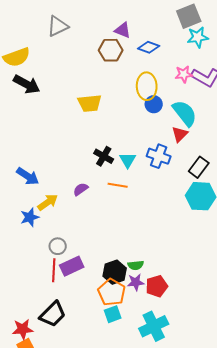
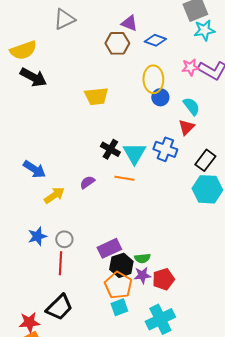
cyan semicircle: (185, 113) -> (191, 106), size x0.7
cyan triangle: (128, 160) -> (134, 153), size x1.4
blue star: (30, 217) -> (37, 236), moved
purple rectangle: (72, 266) -> (109, 248), moved

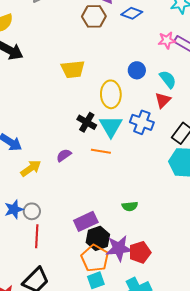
yellow ellipse: (153, 79) -> (111, 94), moved
gray circle: (64, 239) -> (32, 211), moved
green semicircle: (142, 258) -> (130, 206), moved
purple star: (142, 275) -> (119, 248), size x1.5

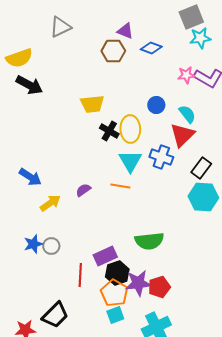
red triangle: (163, 100) -> (182, 135), size x1.5
black cross: (87, 122) -> (109, 131), moved
green semicircle: (130, 206) -> (149, 241), size x1.8
red line: (37, 236) -> (80, 275), moved

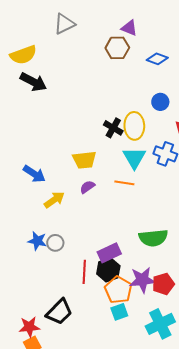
blue diamond: (151, 48) -> (157, 59), moved
yellow trapezoid: (92, 104) -> (84, 160), moved
blue star: (33, 244) -> (37, 241), turned 30
black hexagon: (117, 273) -> (108, 270), moved

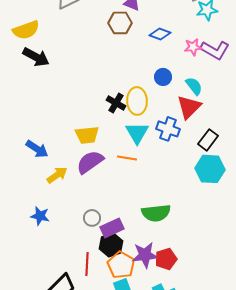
purple semicircle: (87, 187) -> (90, 162), size x1.8
gray circle: (55, 243) -> (92, 218), moved
red line: (84, 272) -> (87, 264), moved

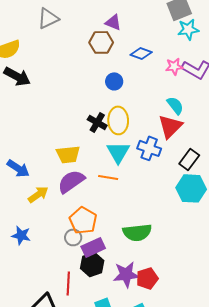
blue circle: (163, 77) -> (114, 81), moved
orange pentagon: (121, 265) -> (83, 220), moved

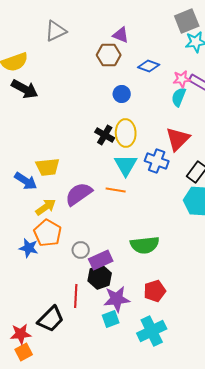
cyan semicircle: (175, 105) -> (179, 97), moved, turned -120
yellow trapezoid: (68, 154) -> (48, 167), moved
orange pentagon: (83, 220) -> (48, 233), moved
purple star: (126, 274) -> (117, 299), moved

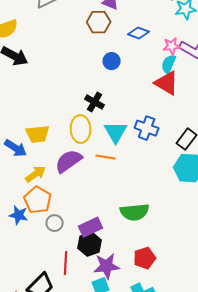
yellow ellipse: (126, 133) -> (81, 129), moved
red triangle: (178, 139) -> (167, 83), moved, turned -44
gray circle: (81, 250) -> (55, 223), moved

